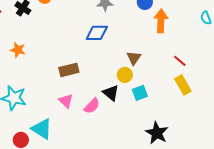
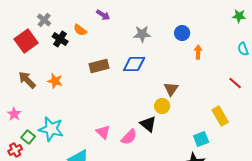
orange arrow: (161, 21) -> (198, 52), size x0.6
red line: (180, 61) -> (235, 83), moved
brown rectangle: (69, 70) -> (99, 66), moved
cyan square: (140, 93) -> (201, 139), moved

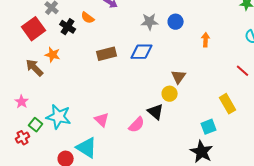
blue circle: (182, 33) -> (176, 22), moved
orange star: (55, 81) -> (53, 55), moved
pink triangle: (103, 132) -> (102, 120), moved

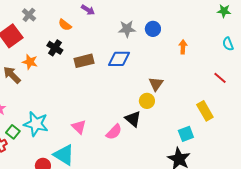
black cross: (68, 27) -> (55, 48), moved

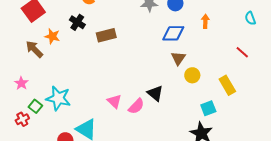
blue diamond: (119, 59) -> (173, 33), moved
yellow circle: (147, 101) -> (192, 75), moved
pink triangle: (79, 127) -> (114, 101), moved

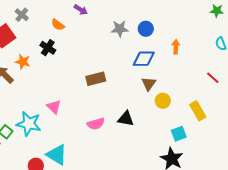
brown rectangle: (106, 35) -> (96, 79), moved
black triangle: (155, 93) -> (126, 119), turned -30
pink triangle: (114, 101) -> (54, 107), moved
pink semicircle: (136, 106) -> (96, 124), moved, turned 30

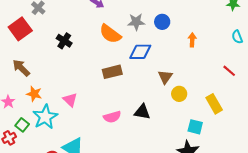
orange semicircle: (58, 25) -> (110, 34), moved, size x1.6
blue diamond: (144, 59) -> (140, 52), moved
orange star: (23, 62) -> (34, 94), moved
cyan star: (29, 124) -> (45, 117), turned 30
cyan square: (179, 134) -> (195, 127), turned 35

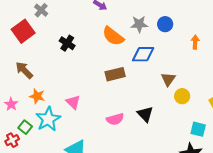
black triangle: (142, 112) -> (145, 114), turned 36

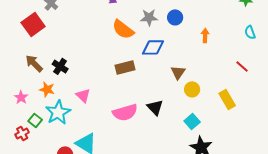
black cross: (67, 43) -> (60, 66), moved
pink semicircle: (115, 119) -> (125, 112), size x1.4
cyan square: (198, 129) -> (192, 121), moved, turned 35

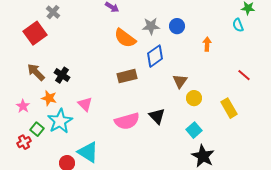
cyan semicircle: (250, 32) -> (238, 25), moved
blue diamond: (153, 47) -> (155, 56), turned -35

